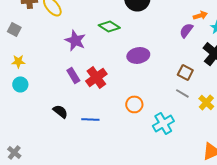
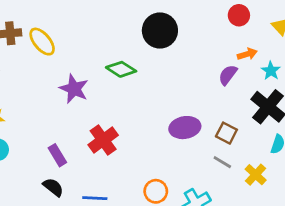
purple ellipse: (138, 55) -> (185, 128), moved
purple rectangle: (73, 75) -> (57, 155), moved
orange circle: (134, 104) -> (156, 191), moved

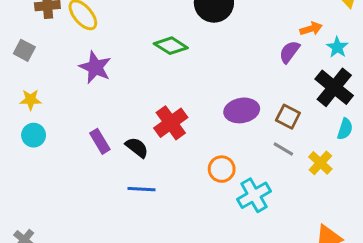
purple star: (74, 89) -> (95, 67), moved
red cross: (103, 140) -> (171, 123), moved
black semicircle: (53, 187) -> (137, 147), moved
orange circle: (156, 191) -> (222, 169), moved

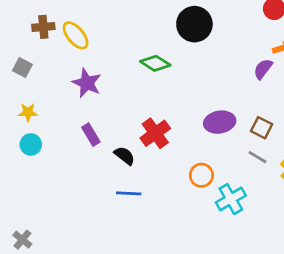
purple rectangle: (100, 141) -> (91, 135), moved

